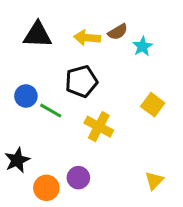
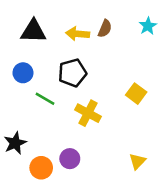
brown semicircle: (118, 32) -> (105, 29), turned -36
cyan star: (143, 46) -> (148, 26), moved
blue circle: (26, 96) -> (23, 73), moved

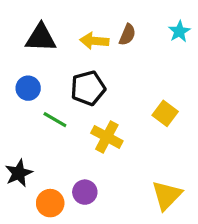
yellow triangle: (137, 161) -> (167, 195), size x1.5

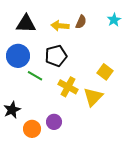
blue circle: (28, 88) -> (18, 56), size x1.5
yellow triangle: (167, 195) -> (93, 97), moved

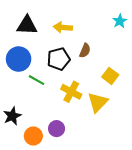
brown semicircle: (81, 22) -> (85, 51), moved

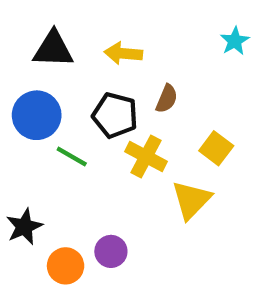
black pentagon: (59, 59) -> (115, 115), turned 30
yellow cross: (71, 92) -> (146, 157), moved

